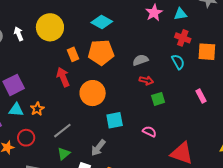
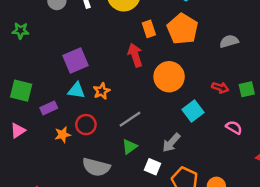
orange pentagon: (101, 52) -> (183, 29), turned 30
red arrow: (146, 80) -> (220, 88), moved
cyan square: (115, 120) -> (193, 111), turned -30

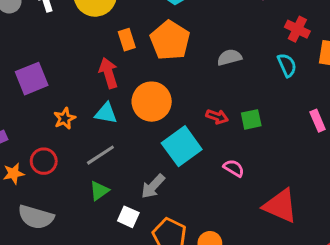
cyan triangle: (76, 90) -> (106, 113), moved
cyan square: (193, 111) -> (182, 146), size x1.4
gray semicircle: (96, 167) -> (36, 217), moved

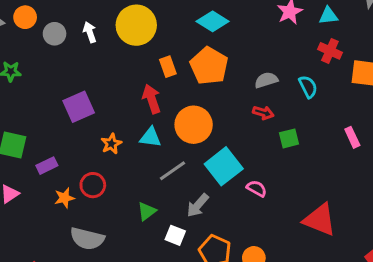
cyan semicircle: (287, 65) -> (308, 87), moved
red arrow: (217, 117) -> (263, 113), moved
gray line: (100, 155) -> (173, 171), moved
pink semicircle: (234, 168) -> (257, 188), moved

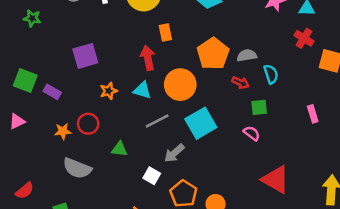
orange pentagon: (209, 66) -> (213, 54), moved
cyan semicircle: (308, 87) -> (271, 74), moved
purple rectangle: (47, 166) -> (52, 92), moved, turned 48
pink semicircle: (257, 188) -> (252, 133), moved
green triangle: (147, 211) -> (119, 149), moved, turned 36

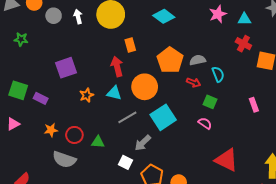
green square: (259, 107) -> (210, 102), turned 32
red circle: (88, 124) -> (74, 135), moved

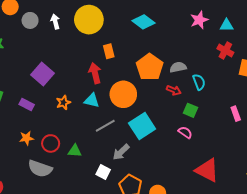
purple square: (66, 68) -> (42, 74), turned -30
purple rectangle: (41, 98) -> (27, 104), moved

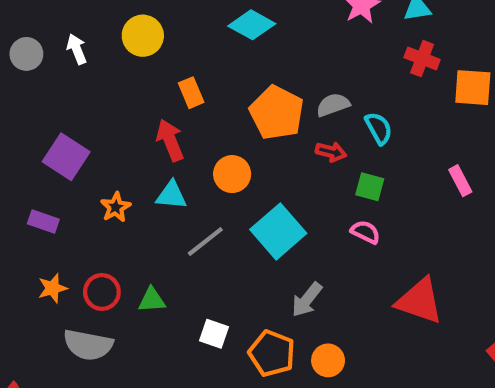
yellow circle: (89, 20) -> (143, 36), size x0.7
orange circle: (123, 94) -> (232, 174), size x0.7
gray arrow: (121, 152) -> (307, 300), moved

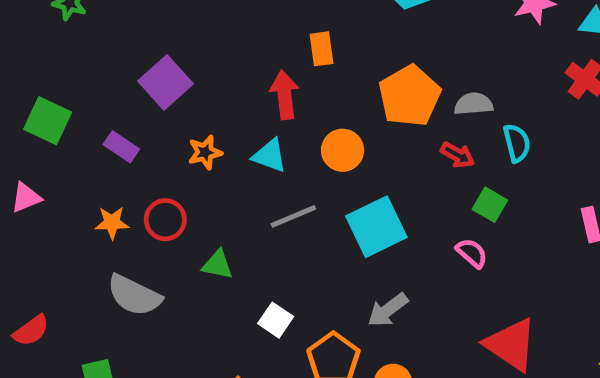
red circle: (102, 292) -> (165, 220), moved

